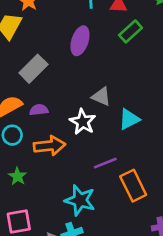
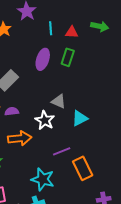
green rectangle: (131, 31) -> (68, 57), moved, turned -30

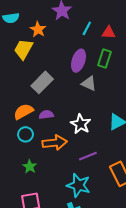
cyan line: (51, 28) -> (87, 28), turned 32
gray triangle: (59, 101) -> (89, 83), moved
purple line: (62, 151) -> (88, 156), moved

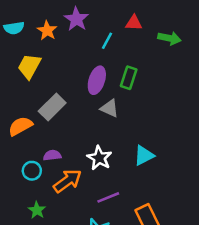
orange star: (38, 29) -> (47, 31), moved
red triangle: (109, 33) -> (134, 23), moved
orange semicircle: (23, 112) -> (20, 126), moved
purple semicircle: (46, 115) -> (52, 155), moved
orange arrow: (55, 143) -> (68, 181), turned -30

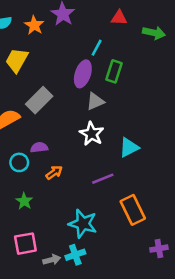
cyan line: (107, 41) -> (97, 48), moved
gray triangle: (110, 108) -> (95, 101), turned -48
white star: (99, 158) -> (92, 134), moved
orange arrow: (68, 181) -> (54, 172), size x0.6
purple line: (108, 197) -> (103, 179), moved

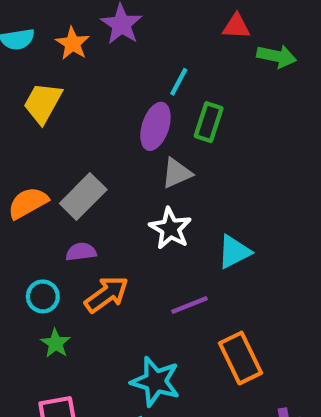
red triangle: (119, 18) -> (236, 26), moved
gray rectangle: (39, 100) -> (83, 197), moved
cyan circle: (19, 162) -> (43, 296), moved
orange arrow: (54, 172) -> (107, 294), size x1.5

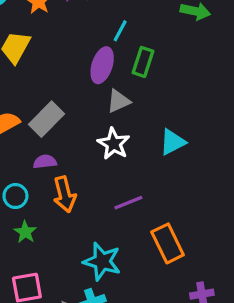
cyan triangle: (234, 252) -> (172, 142), moved
orange arrow: (107, 294) -> (65, 194), turned 112

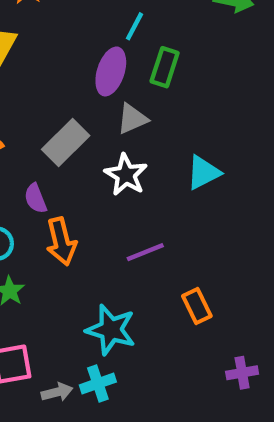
gray rectangle: (47, 119) -> (66, 142), moved
purple semicircle: (45, 162) -> (36, 198), turned -105
orange rectangle: (168, 243) -> (197, 306), size x0.7

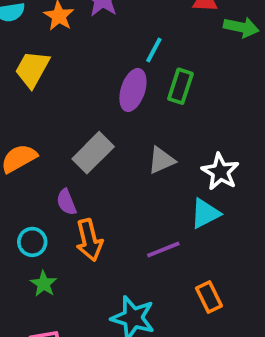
gray triangle: (132, 119) -> (161, 160), moved
cyan triangle: (203, 173) -> (205, 213), moved
white star: (126, 175) -> (220, 172), moved

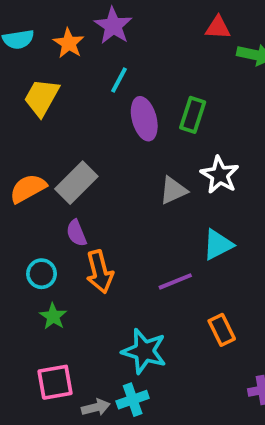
cyan line: (154, 50) -> (119, 80), moved
purple ellipse: (133, 90) -> (144, 119), turned -33
gray rectangle: (93, 153) -> (76, 183), moved
white star: (220, 172) -> (220, 175), moved

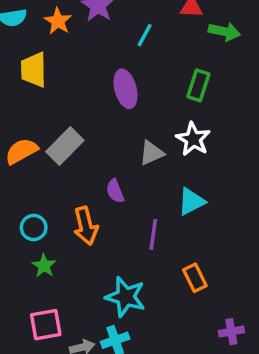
cyan line: (119, 80) -> (145, 35), moved
yellow trapezoid: (42, 97) -> (34, 70), turned -30
green rectangle: (193, 115) -> (198, 85), moved
purple semicircle: (76, 233) -> (115, 191), moved
purple line: (175, 281) -> (153, 234), turned -60

